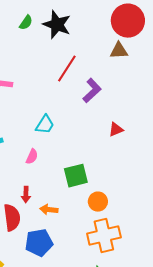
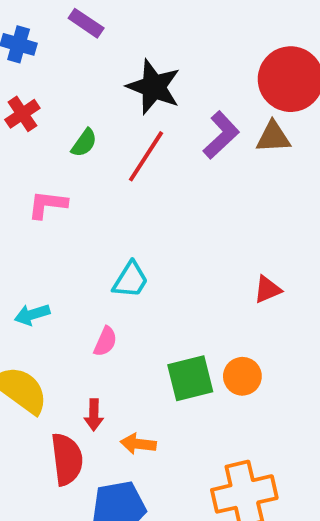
green semicircle: (26, 23) -> (84, 143), moved
red line: (67, 69) -> (146, 156), moved
purple L-shape: (92, 91) -> (221, 135), moved
orange circle: (98, 202) -> (242, 376), moved

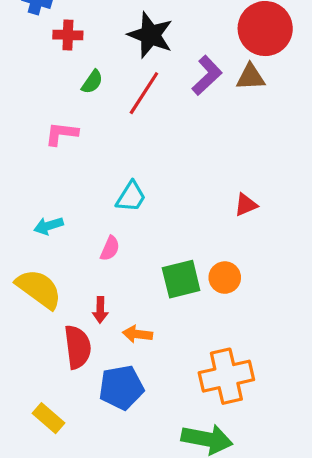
red cross: (22, 114) -> (68, 35), moved, turned 36

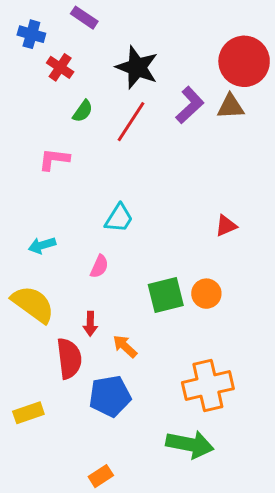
red cross: (68, 35) -> (60, 67), turned 32
orange arrow: (137, 334) -> (125, 346), turned 36
yellow rectangle: (49, 418) -> (28, 413), moved, turned -60

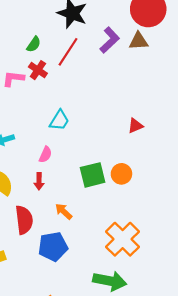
red cross: (60, 67) -> (38, 70), moved
red arrow: (90, 324) -> (39, 181), moved
orange cross: (208, 386) -> (123, 239), turned -32

